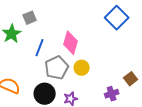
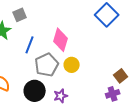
purple cross: (112, 94) -> (113, 94), moved

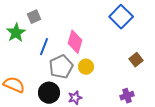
brown square: (121, 76) -> (136, 60), moved

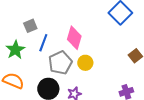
gray square: (34, 17) -> (30, 26), moved
green star: (16, 33) -> (15, 50), moved

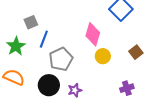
pink diamond: (74, 38) -> (93, 34), moved
yellow circle: (85, 63) -> (103, 56), moved

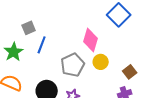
brown square: (136, 52) -> (130, 72), moved
gray pentagon: (61, 59) -> (73, 65), moved

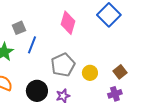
pink diamond: (91, 40) -> (68, 23), moved
yellow circle: (101, 62) -> (90, 73), moved

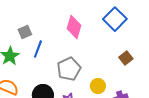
brown square: (120, 72) -> (126, 58), moved
yellow circle: (90, 73) -> (98, 86), moved

